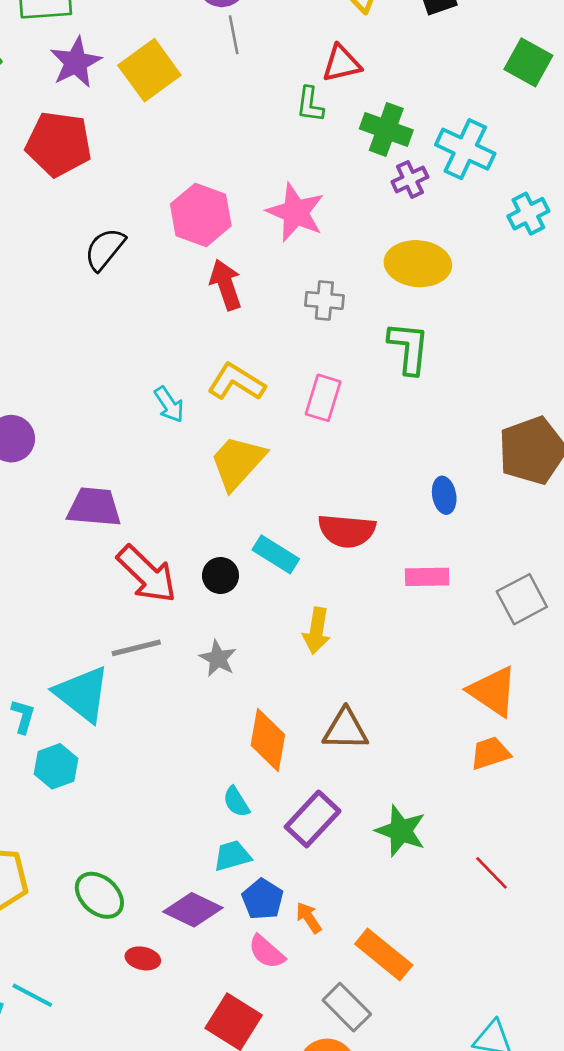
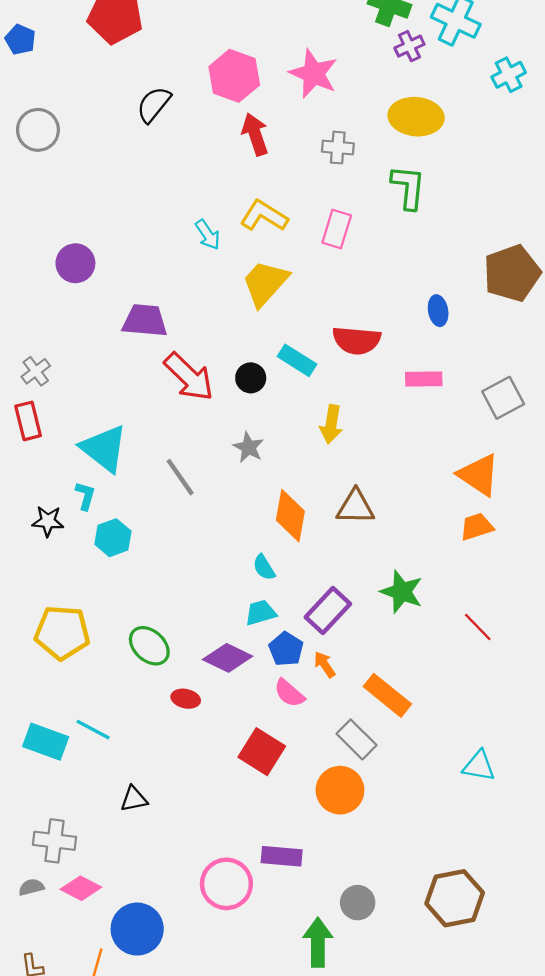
gray line: (136, 648) -> (180, 477), moved, turned 69
cyan triangle: (82, 694) -> (104, 448), moved
purple rectangle: (313, 819) -> (328, 610), moved

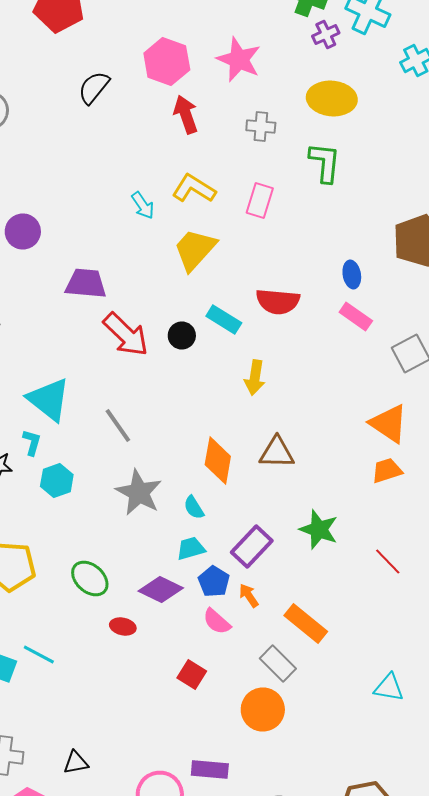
pink rectangle: (424, 379) -> (356, 316), moved, turned 36
gray star: (248, 447) -> (139, 492), moved, size x1.6
red square: (262, 752) -> (192, 674), size x0.7
black triangle: (134, 799) -> (76, 762), moved

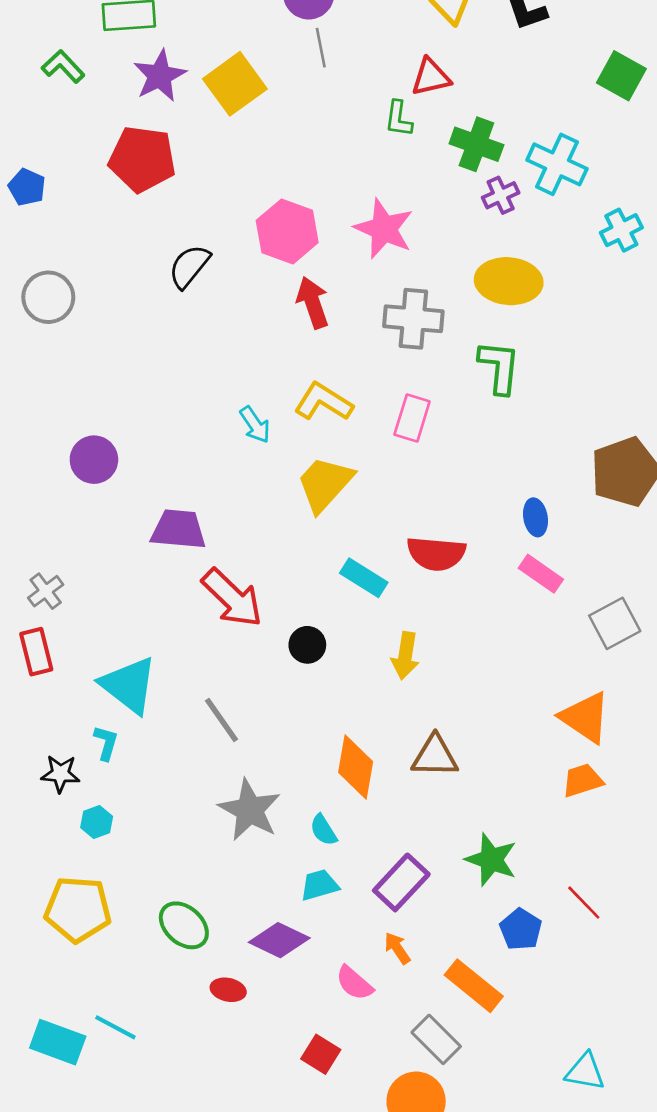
gray cross: (261, 126) -> (413, 319), size x1.5
black circle: (182, 336) -> (307, 645), moved
cyan hexagon: (57, 480) -> (97, 822), moved, size x0.7
blue pentagon: (214, 582) -> (521, 929), moved

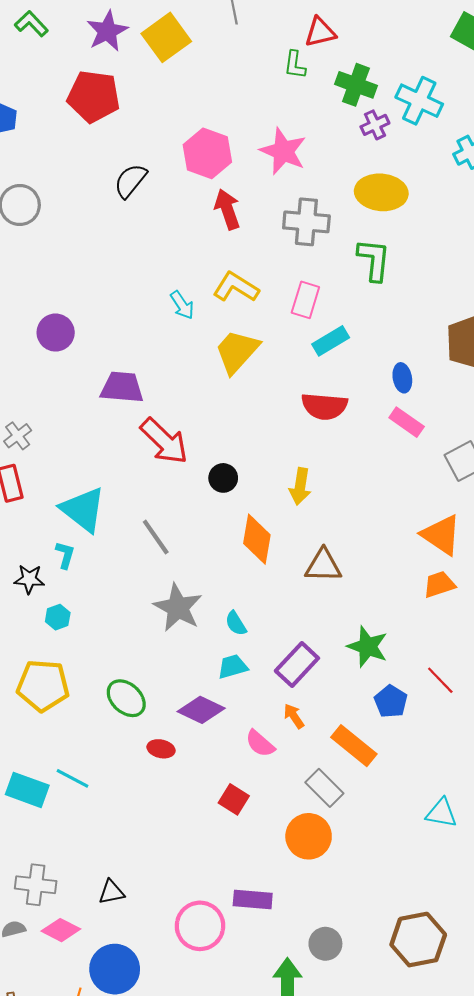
cyan rectangle: (364, 578) -> (331, 341), moved, turned -63
orange diamond: (356, 767) -> (257, 539), moved

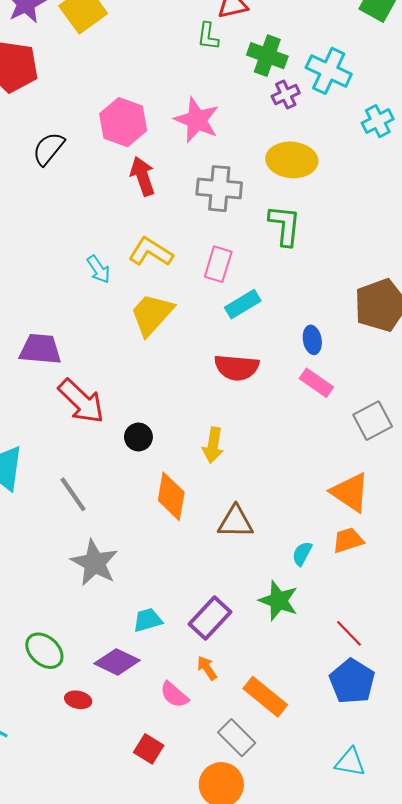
cyan semicircle: (236, 623) -> (302, 554), moved, turned 60
blue pentagon: (391, 701) -> (352, 681), moved, size x1.4

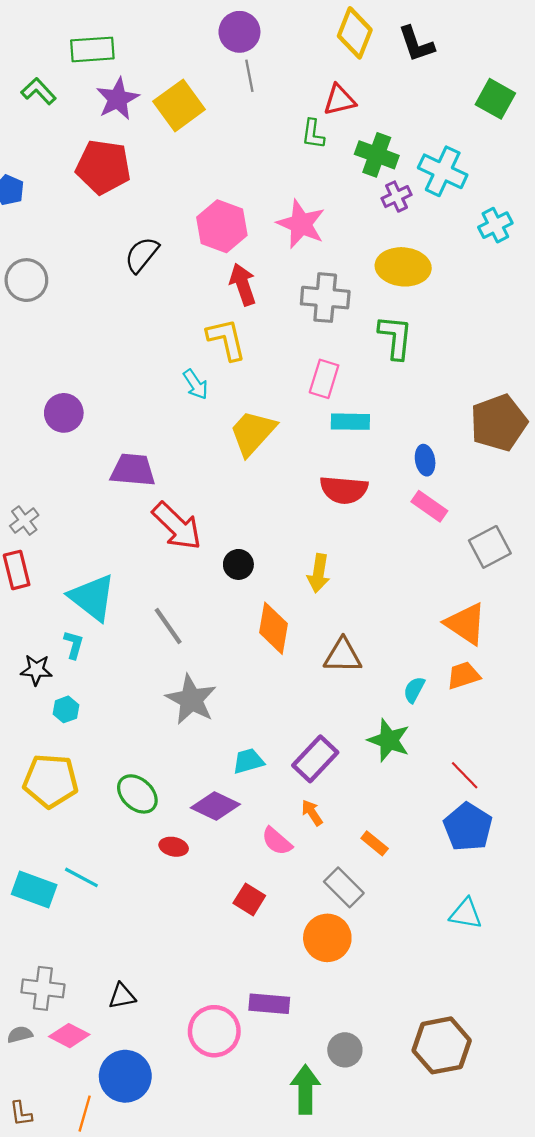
yellow L-shape: (151, 252) -> (226, 339), moved, turned 45
cyan rectangle: (243, 304) -> (350, 422), turned 32
orange rectangle: (265, 697) -> (375, 843), size x0.6

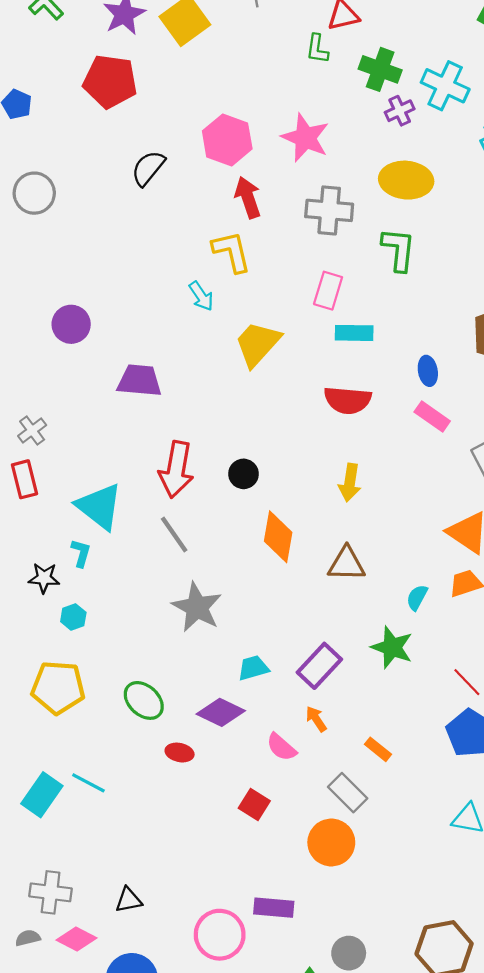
red arrow: (177, 526) -> (176, 470), moved, turned 56
yellow arrow: (319, 573) -> (350, 483), moved
cyan rectangle: (34, 890) -> (42, 795), turned -75

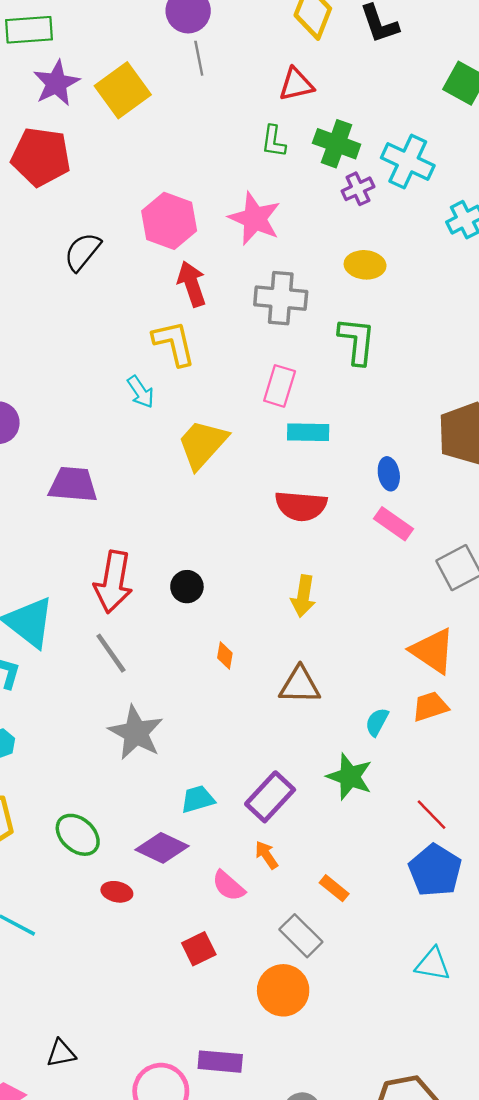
green L-shape: (317, 49) -> (274, 141), moved
yellow ellipse: (406, 180) -> (365, 265), size x0.7
orange diamond: (278, 537) -> (225, 655), size x0.5
red square: (254, 805) -> (199, 949), turned 32

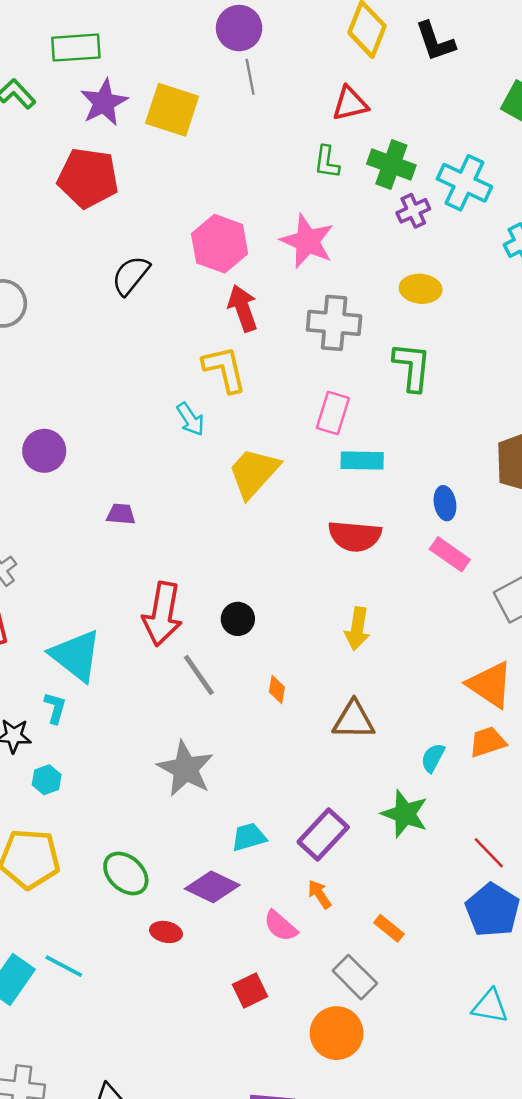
yellow square: (123, 90) -> (172, 110), turned -36
purple trapezoid: (73, 485) -> (121, 514), size x0.6
gray line: (111, 653) -> (199, 675), moved

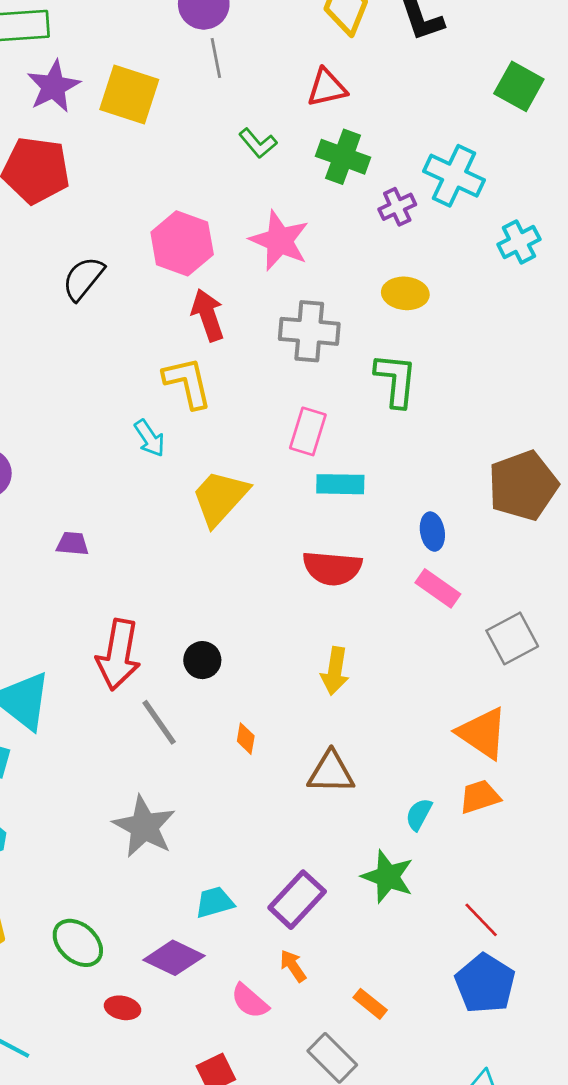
green L-shape: (327, 162) -> (258, 143), moved, turned -48
green cross: (391, 165) -> (343, 157), moved

